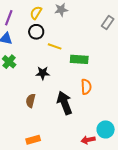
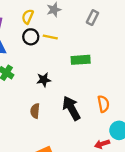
gray rectangle: (108, 22) -> (92, 18), moved
yellow line: (55, 46) -> (50, 37), moved
orange semicircle: (86, 87) -> (103, 104), moved

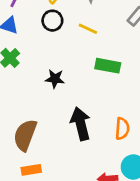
yellow line: (50, 37) -> (88, 29), moved
brown semicircle: (35, 111) -> (25, 135), moved, size x1.6

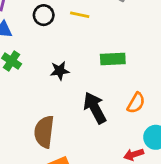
green rectangle: (108, 66) -> (113, 59), moved
orange semicircle: (122, 129) -> (136, 103), turned 40

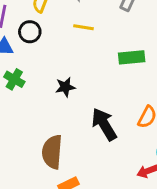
black circle: (44, 15) -> (30, 32), moved
green rectangle: (113, 59) -> (132, 57), moved

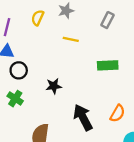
black circle: (30, 32) -> (19, 70), moved
green cross: (14, 79) -> (15, 99), moved

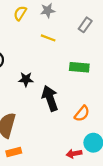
black arrow: (83, 117) -> (50, 98), moved

